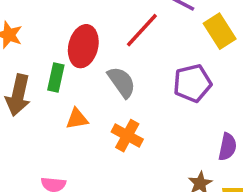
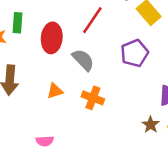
green rectangle: (56, 77) -> (17, 23), moved

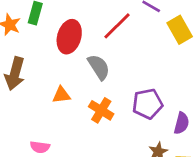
purple pentagon: (134, 53) -> (147, 104), moved

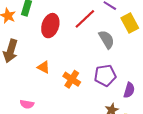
gray semicircle: (99, 67) -> (107, 39), moved
orange triangle: (61, 95) -> (43, 67), turned 32

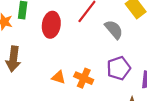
orange triangle: (43, 67) -> (59, 77), moved

